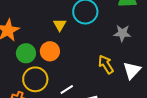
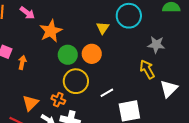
gray star: (122, 33) -> (156, 45), moved
white triangle: (132, 70) -> (169, 89), moved

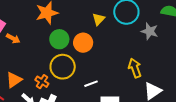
gray star: (156, 45) -> (150, 31), moved
orange arrow: (22, 62) -> (13, 39), turned 96

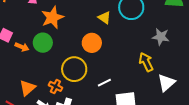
yellow triangle: (99, 19) -> (104, 18), turned -32
gray star: (150, 31) -> (161, 37), moved
green circle: (59, 39) -> (43, 43), moved

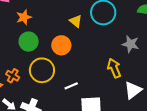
orange star: (52, 17) -> (24, 17), size x0.7
green circle: (43, 43) -> (29, 42), moved
orange cross: (55, 86) -> (13, 76), moved

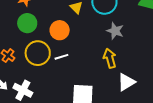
gray star: (131, 44) -> (115, 31), moved
white line: (71, 86) -> (61, 57), moved

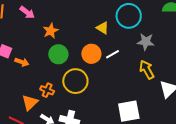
white line: (61, 57) -> (113, 54), moved

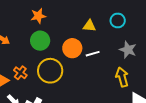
cyan circle: (129, 16) -> (118, 20), size x0.6
yellow triangle: (103, 28) -> (89, 26), turned -40

